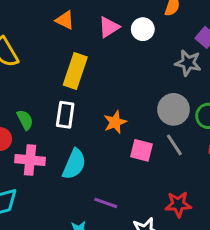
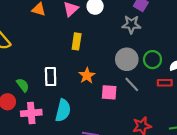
yellow rectangle: (75, 71) -> (77, 41), moved, size x0.7

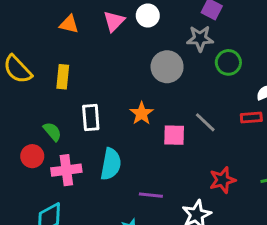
yellow rectangle: (77, 41) -> (63, 77), moved
gray circle: (127, 59) -> (167, 67), moved
green circle: (152, 60) -> (228, 62), moved

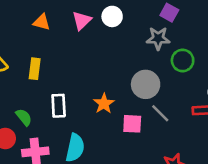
gray circle: (167, 67) -> (146, 84), moved

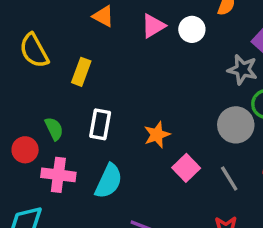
gray circle: (146, 84) -> (236, 125), moved
gray line: (160, 113) -> (229, 179), moved
pink square: (132, 124) -> (186, 168), turned 30

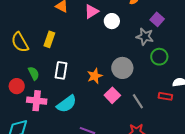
white circle: (192, 29) -> (112, 21), moved
yellow semicircle: (34, 51) -> (20, 42), moved
gray circle: (236, 125) -> (122, 68), moved
cyan semicircle: (109, 181) -> (67, 104), turned 30

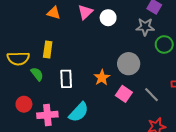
yellow semicircle: (20, 42) -> (18, 58), turned -50
green semicircle: (34, 73) -> (37, 74), moved

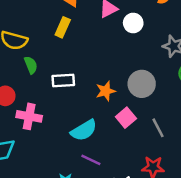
yellow rectangle: (48, 50) -> (63, 27), moved
white rectangle: (66, 79) -> (63, 80), turned 72
cyan semicircle: (79, 112) -> (84, 130), moved

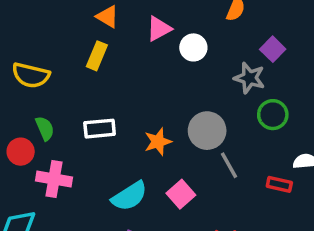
green semicircle: (31, 65) -> (45, 128), moved
pink square: (126, 118) -> (181, 194), moved
gray line: (158, 128) -> (229, 165), moved

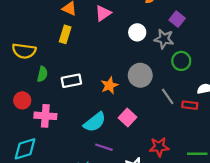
white circle: (193, 47) -> (137, 32), moved
green semicircle: (45, 128) -> (42, 74), moved, turned 42
gray line: (229, 165) -> (168, 96), moved

